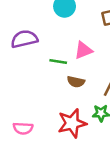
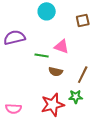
pink triangle: (83, 50) -> (62, 47), turned 42

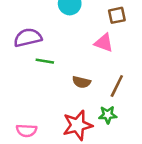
pink triangle: (62, 47) -> (104, 43), moved
green line: (42, 56) -> (45, 61), moved

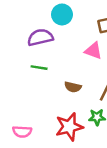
purple semicircle: (28, 38) -> (40, 37), moved

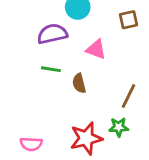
pink triangle: (93, 51) -> (96, 49), moved
brown semicircle: (73, 87) -> (79, 83), moved, turned 63

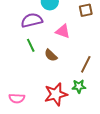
green line: (51, 69) -> (31, 45), turned 56
brown semicircle: (79, 83) -> (51, 55), turned -32

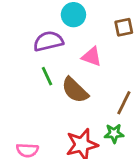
brown semicircle: (51, 55) -> (75, 90), size x1.5

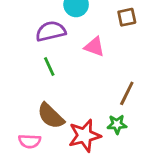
brown semicircle: (75, 90) -> (51, 116), moved

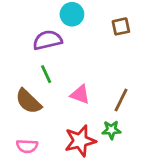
pink triangle: (94, 47) -> (80, 95), moved
brown semicircle: (51, 116) -> (28, 101), moved

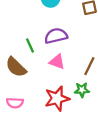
purple semicircle: (47, 40) -> (56, 36), moved

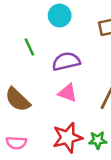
green line: (30, 46) -> (29, 47), moved
green star: (82, 90) -> (98, 140), moved

